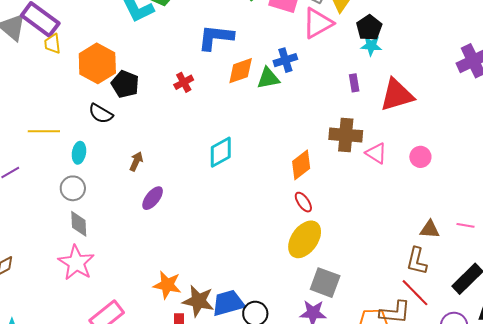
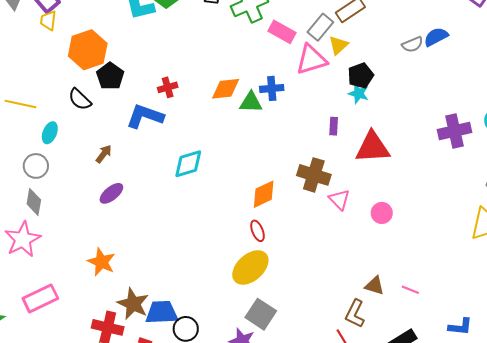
blue L-shape: (216, 37) -> (145, 116), moved
orange star: (167, 285) -> (101, 262), moved

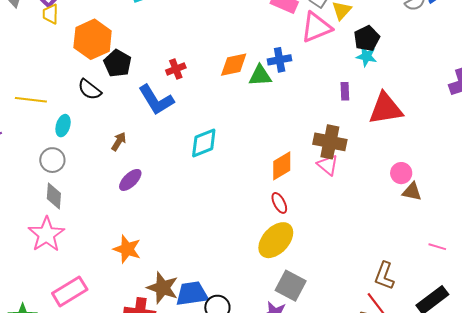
blue L-shape: (145, 116) -> (156, 100), turned -135
pink triangle: (339, 200) -> (328, 165), moved
brown triangle: (375, 286) -> (412, 192), moved

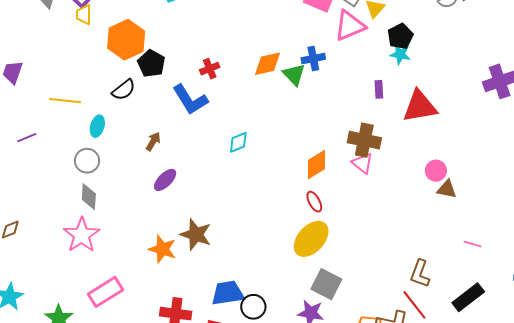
green triangle: (260, 76) -> (294, 74), turned 50
black semicircle: (90, 89) -> (124, 90), turned -75
cyan diamond: (204, 143) -> (238, 142), size x0.7
brown star: (163, 288) -> (196, 234), moved

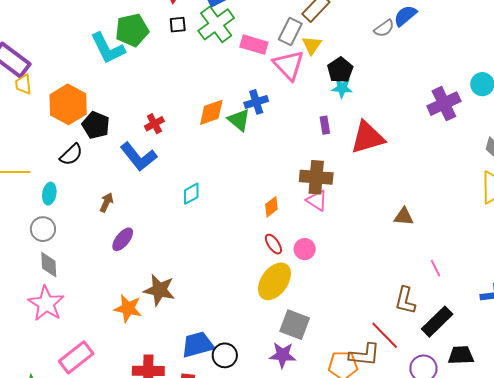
pink triangle: (350, 26) -> (289, 65), turned -44
orange diamond: (316, 165) -> (271, 207), size x0.7
pink circle: (436, 171) -> (305, 249), moved
pink line: (473, 244) -> (435, 268), turned 54
brown L-shape: (420, 274) -> (405, 300), moved

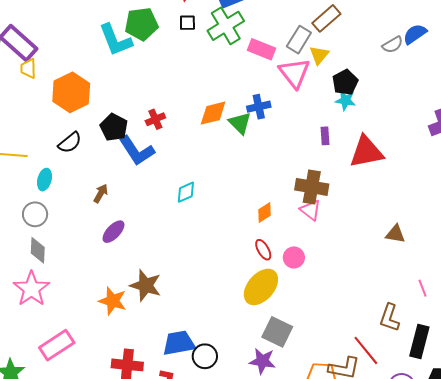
black pentagon: (96, 125) -> (114, 127), moved
black rectangle: (437, 322) -> (419, 342), turned -36

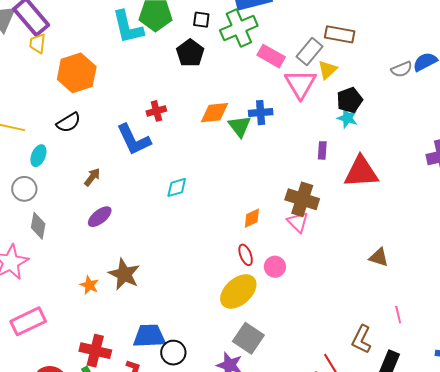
brown rectangle: (326, 18) -> (340, 34), turned 44
black pentagon: (114, 127) -> (190, 53), moved
gray diamond: (38, 250) -> (38, 226), moved
orange star: (113, 301) -> (89, 285), size x0.7

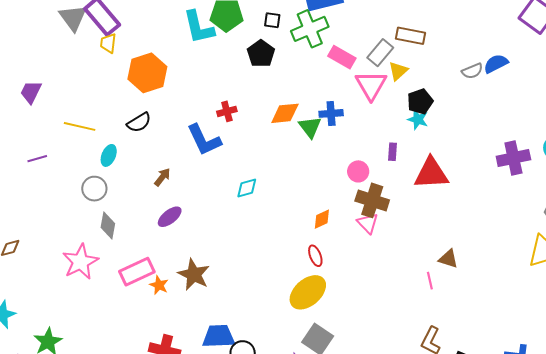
pink circle: (275, 267) -> (358, 171), moved
pink line: (398, 315) -> (430, 281), moved
pink rectangle: (28, 321) -> (137, 272), moved

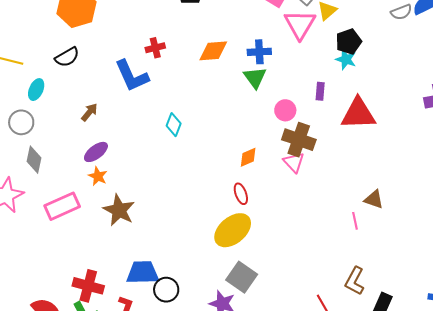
green triangle: (310, 127) -> (255, 78), moved
cyan diamond: (247, 188) -> (174, 125), turned -55
orange star: (159, 285) -> (98, 176), moved

